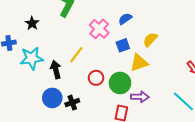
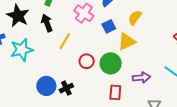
black star: (32, 23) -> (18, 16), size x1.6
black arrow: (56, 70) -> (47, 23), moved
purple arrow: (140, 97) -> (141, 78), moved

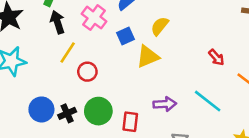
black arrow: (47, 23) -> (58, 22), moved
red circle: (87, 61) -> (87, 72), moved
green circle: (111, 63) -> (98, 111), moved

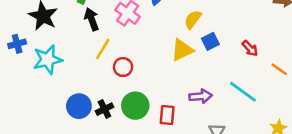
blue square: (125, 36) -> (210, 41), moved

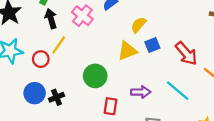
red arrow: (250, 48) -> (186, 53), size x1.6
red circle: (123, 67) -> (41, 59), moved
green circle: (135, 106) -> (95, 76), moved

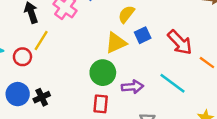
green circle: (95, 76) -> (103, 73), moved

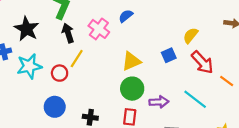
yellow semicircle: (126, 14) -> (191, 35), moved
yellow triangle: (116, 43) -> (131, 61), moved
black cross: (42, 97) -> (90, 117), moved, turned 32

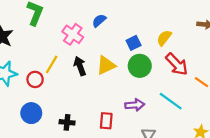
black arrow: (68, 33) -> (80, 66), moved
blue square: (169, 55) -> (134, 43), moved
green circle: (132, 89) -> (140, 66), moved

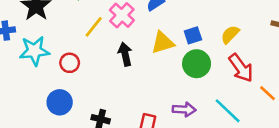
yellow line: (52, 64) -> (94, 27), moved
yellow triangle: (106, 65) -> (163, 43), moved

